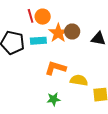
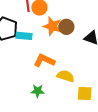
orange star: (58, 33) -> (52, 26), turned -30
cyan rectangle: (38, 41) -> (24, 36), moved

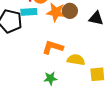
cyan rectangle: (24, 36) -> (29, 12), moved

